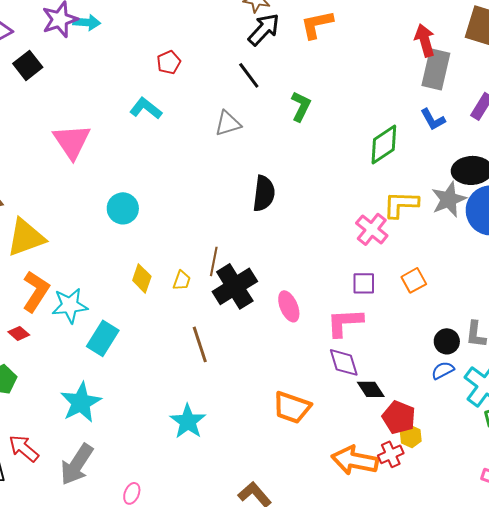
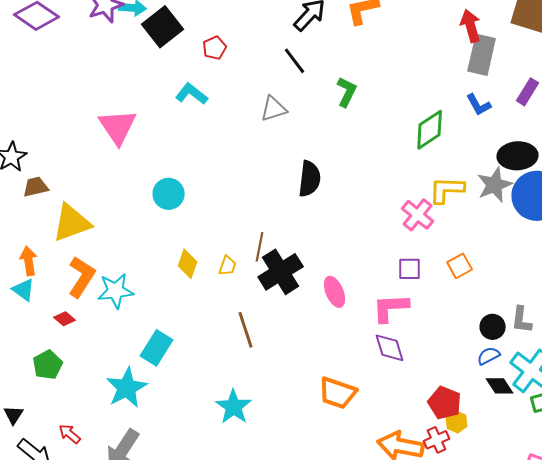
black square: (28, 65) -> (163, 27), moved, size x1.4
cyan rectangle: (103, 338) -> (157, 348), moved
black diamond: (371, 389) -> (500, 386), moved
red arrow: (24, 448) -> (70, 434), size x0.7

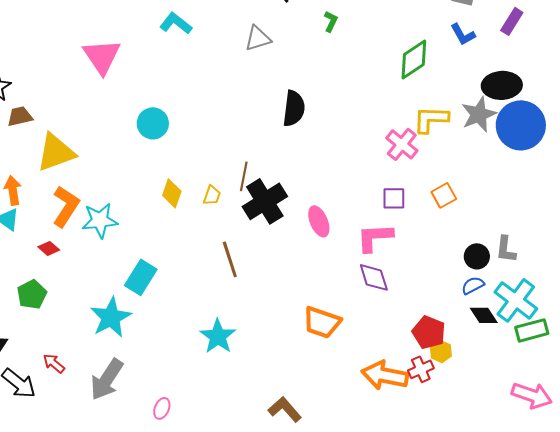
green L-shape: (347, 92) -> (331, 21), size x0.7

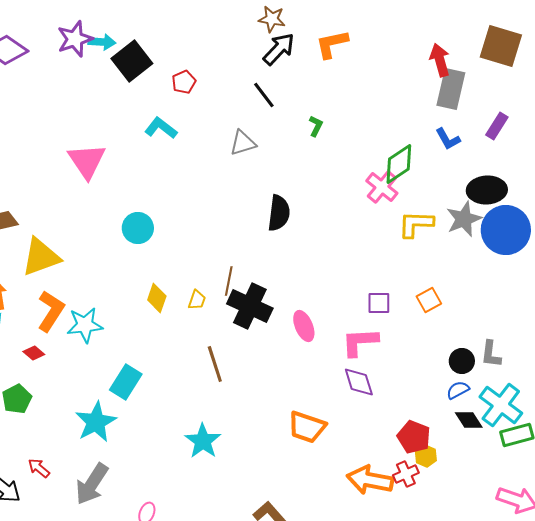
pink cross: (402, 144) -> (382, 187), moved
black cross: (265, 201) -> (250, 306), turned -33

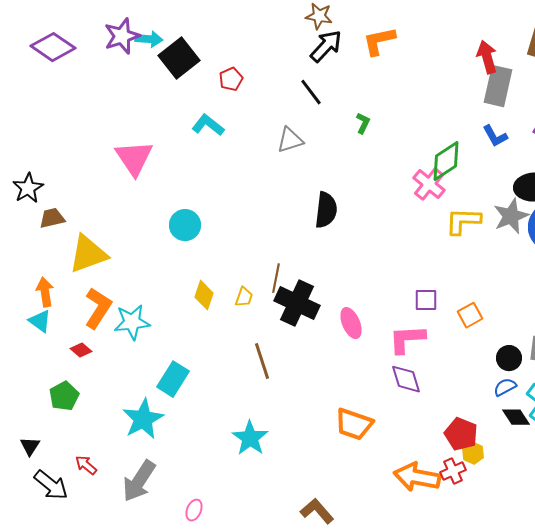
orange square: (429, 300) -> (470, 315), moved

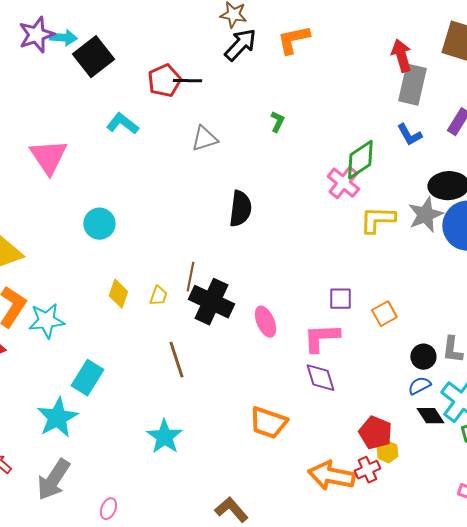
red pentagon: (231, 79) -> (164, 81), moved, size x1.4
black line: (311, 92) -> (187, 81), moved, turned -52

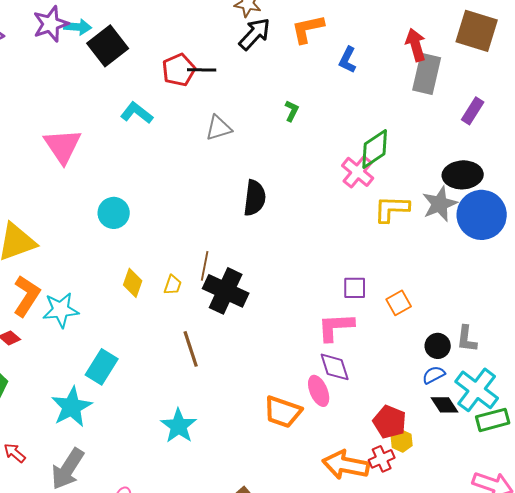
blue L-shape: (409, 135) -> (348, 60), moved, turned 56
pink ellipse: (265, 322) -> (319, 391), moved

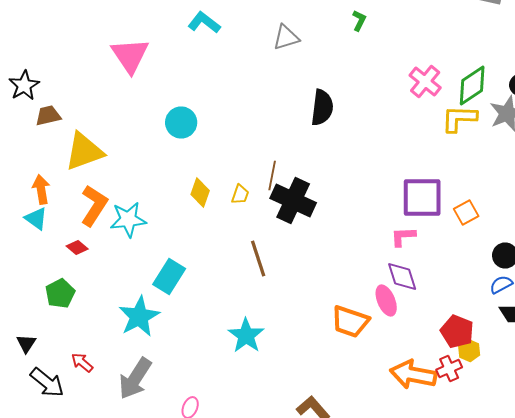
green diamond: (375, 149) -> (472, 86), moved
purple square: (355, 288) -> (422, 198), size x1.8
pink L-shape: (336, 327) -> (403, 236), size x0.7

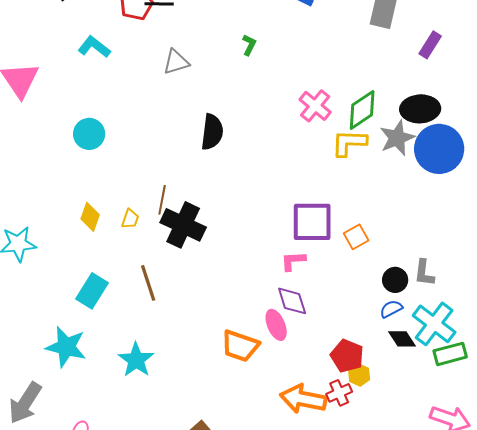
cyan circle: (181, 122) -> (89, 134), moved
cyan rectangle: (169, 276) -> (92, 291), moved
cyan star: (139, 316) -> (66, 347), moved, turned -30

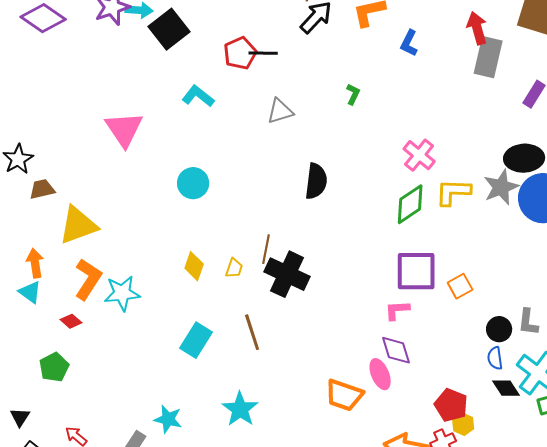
green diamond: (362, 110) -> (410, 204), moved
blue semicircle: (391, 309) -> (495, 358), turned -70
cyan star: (66, 347) -> (168, 419), moved, size x0.7

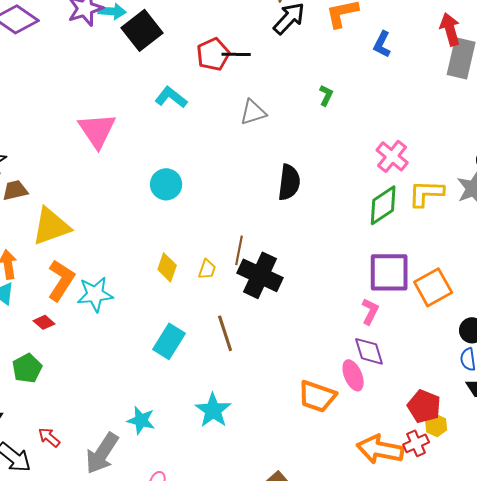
orange square: (460, 286) -> (433, 287), size x1.5
pink L-shape: (397, 310) -> (370, 311), turned 120

